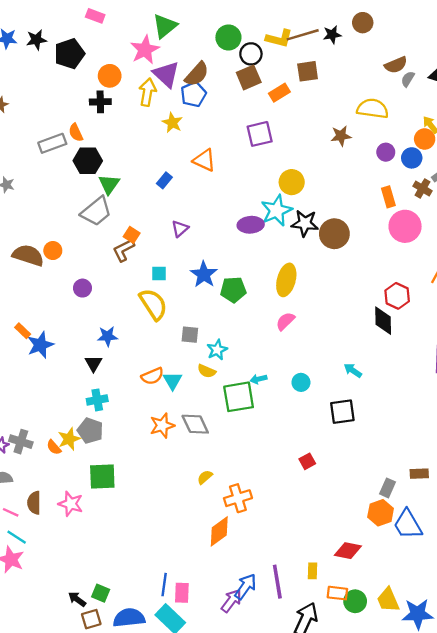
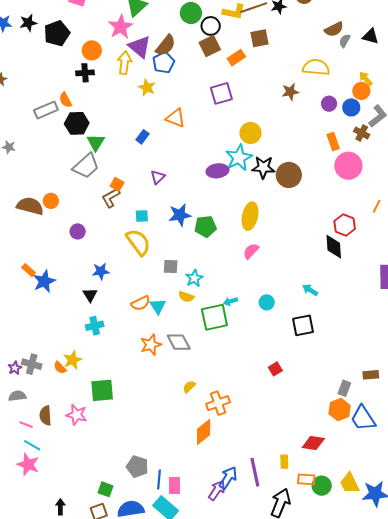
blue star: (204, 274) -> (180, 215), turned 30
gray pentagon: (90, 431) -> (137, 467), moved
black arrow: (77, 599) -> (60, 507), moved, turned 56

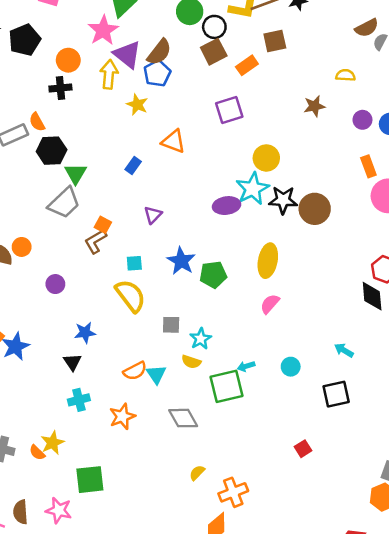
yellow semicircle: (316, 67) -> (346, 75), size x0.6
blue star: (180, 215) -> (181, 261), turned -30
orange star: (151, 345) -> (122, 416), moved

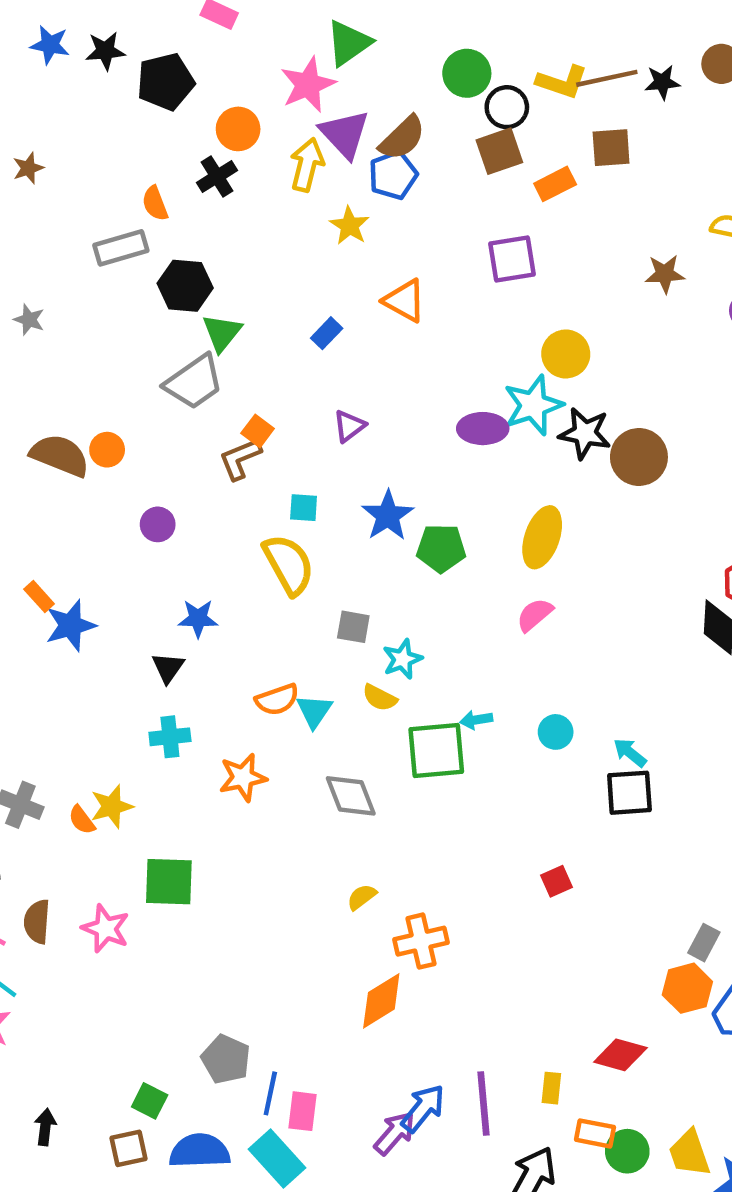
black cross: (60, 88) -> (217, 177), turned -35
orange semicircle: (37, 122) -> (155, 203), moved
cyan arrow: (344, 350) -> (630, 753), moved

